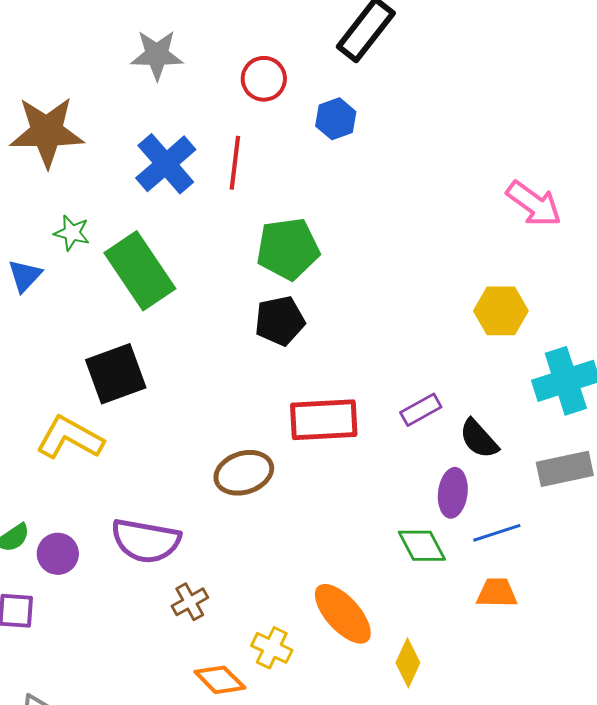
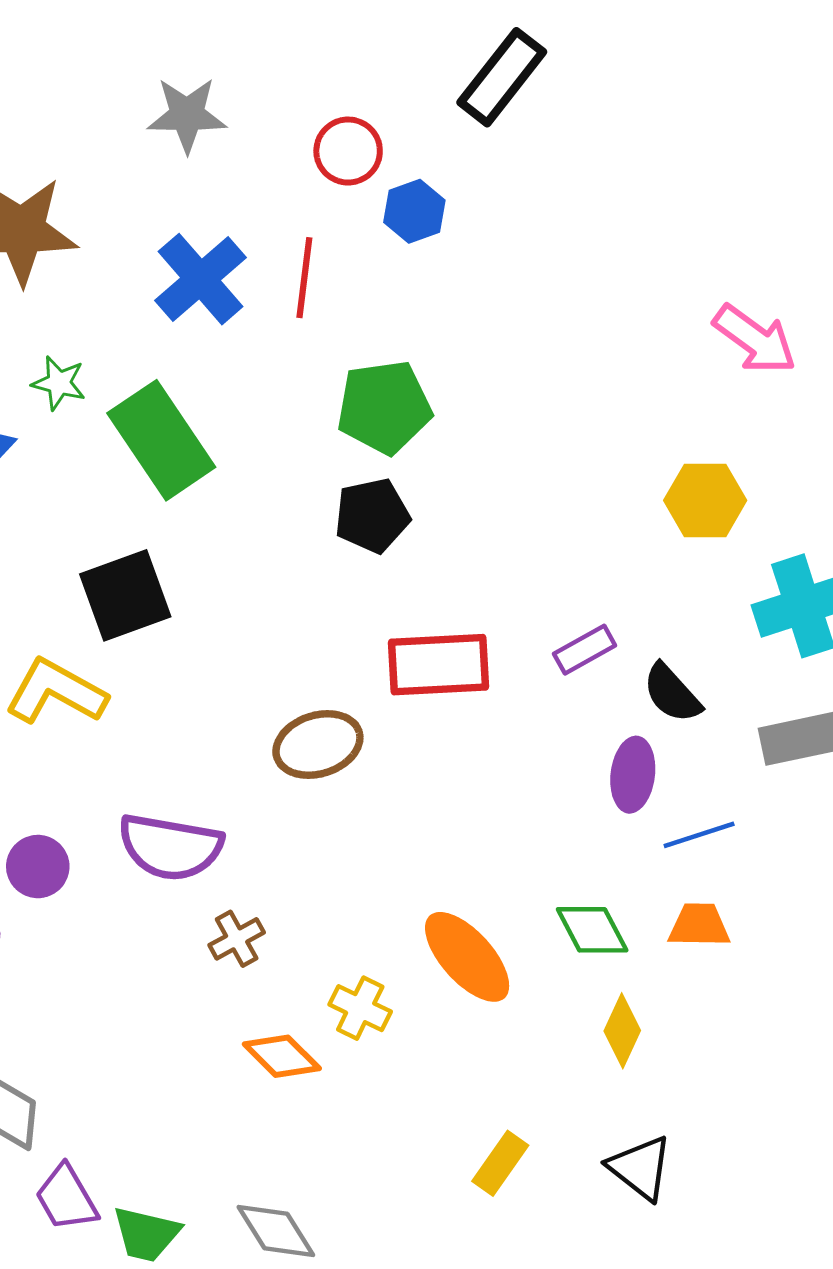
blue hexagon: (336, 119) -> (414, 211), moved
green diamond: (422, 546) -> (592, 930), moved
yellow diamond: (408, 663) -> (622, 1031), moved

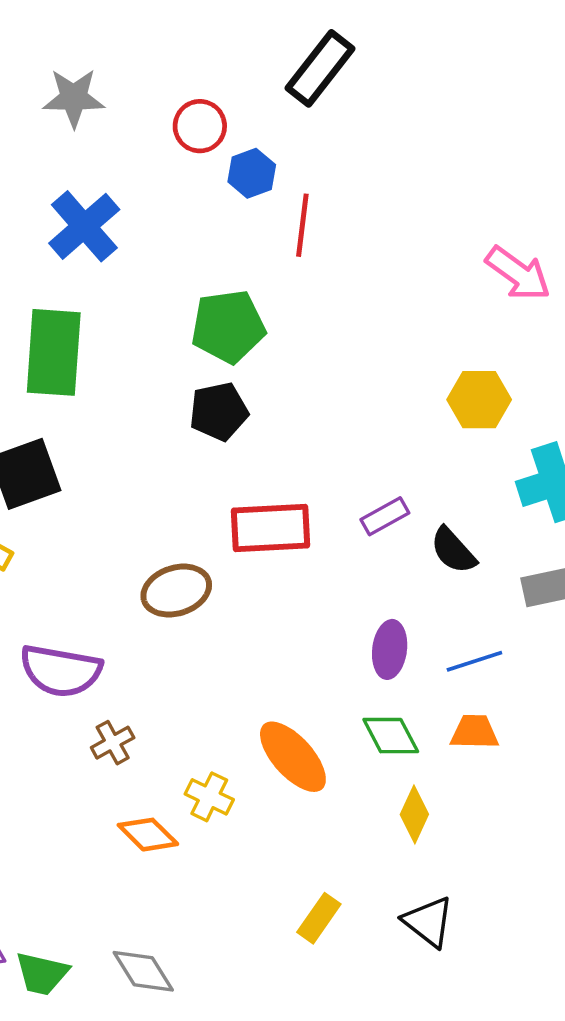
red line: (304, 278) -> (302, 225), moved
green rectangle: (161, 440) -> (54, 352), turned 38
purple ellipse: (633, 775) -> (390, 649), moved

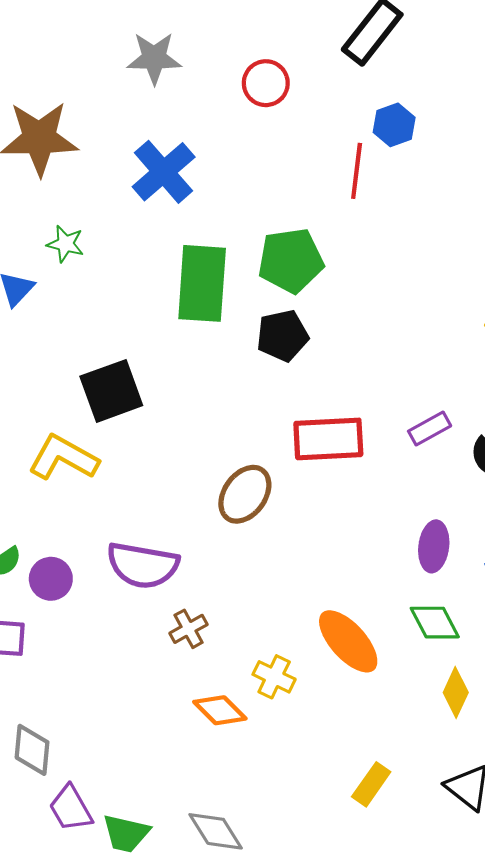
blue hexagon: (252, 173) -> (394, 125), moved
green rectangle: (54, 352) -> (202, 283), moved
brown ellipse: (176, 591) -> (245, 494), turned -36

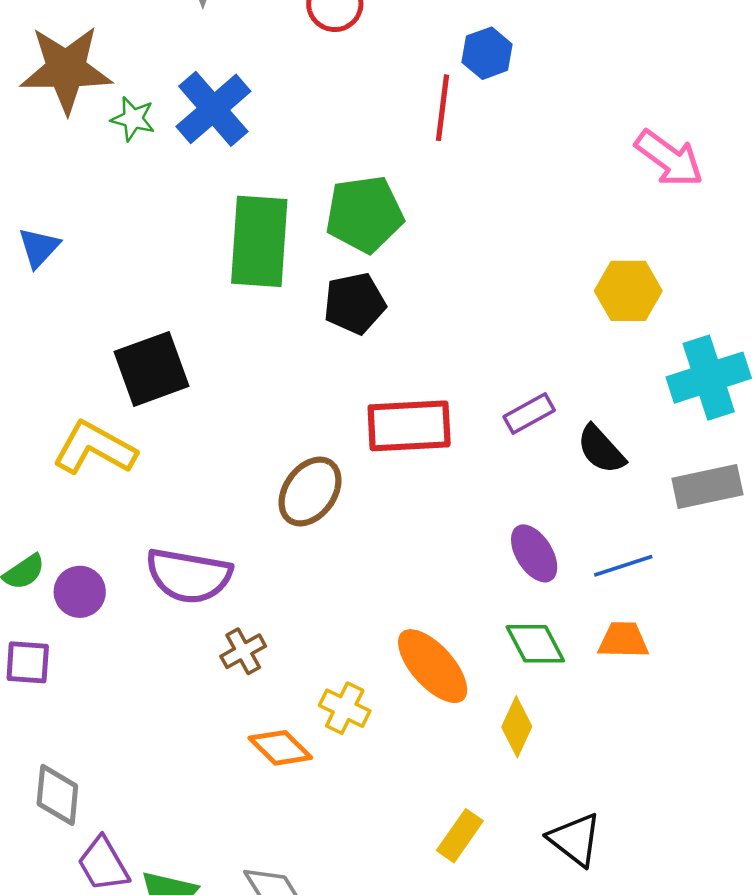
green star: (65, 244) -> (133, 119), moved
purple ellipse: (434, 546) -> (534, 553), turned -39
yellow diamond: (456, 692) -> (517, 727), moved

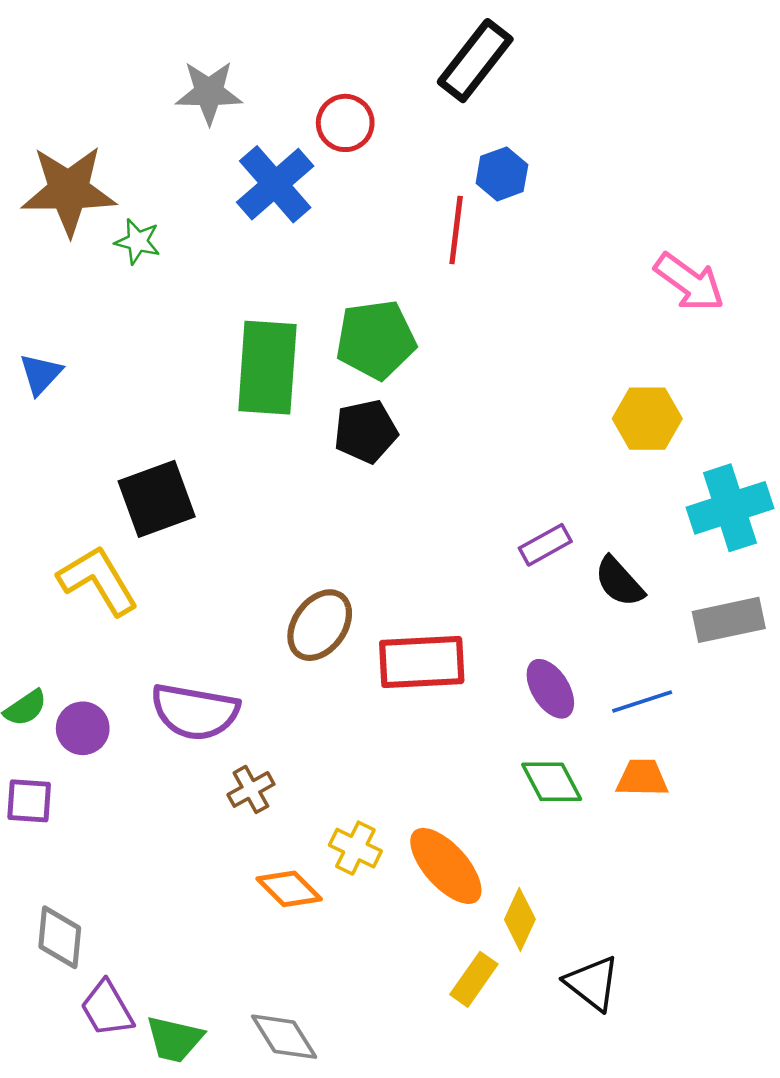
blue cross: (213, 109) -> (275, 184), moved
red rectangle: (409, 426) -> (422, 662), moved
yellow L-shape: (95, 448) -> (98, 580), turned 30
orange ellipse: (433, 666) -> (446, 866), moved
yellow diamond: (517, 727) -> (520, 919), moved

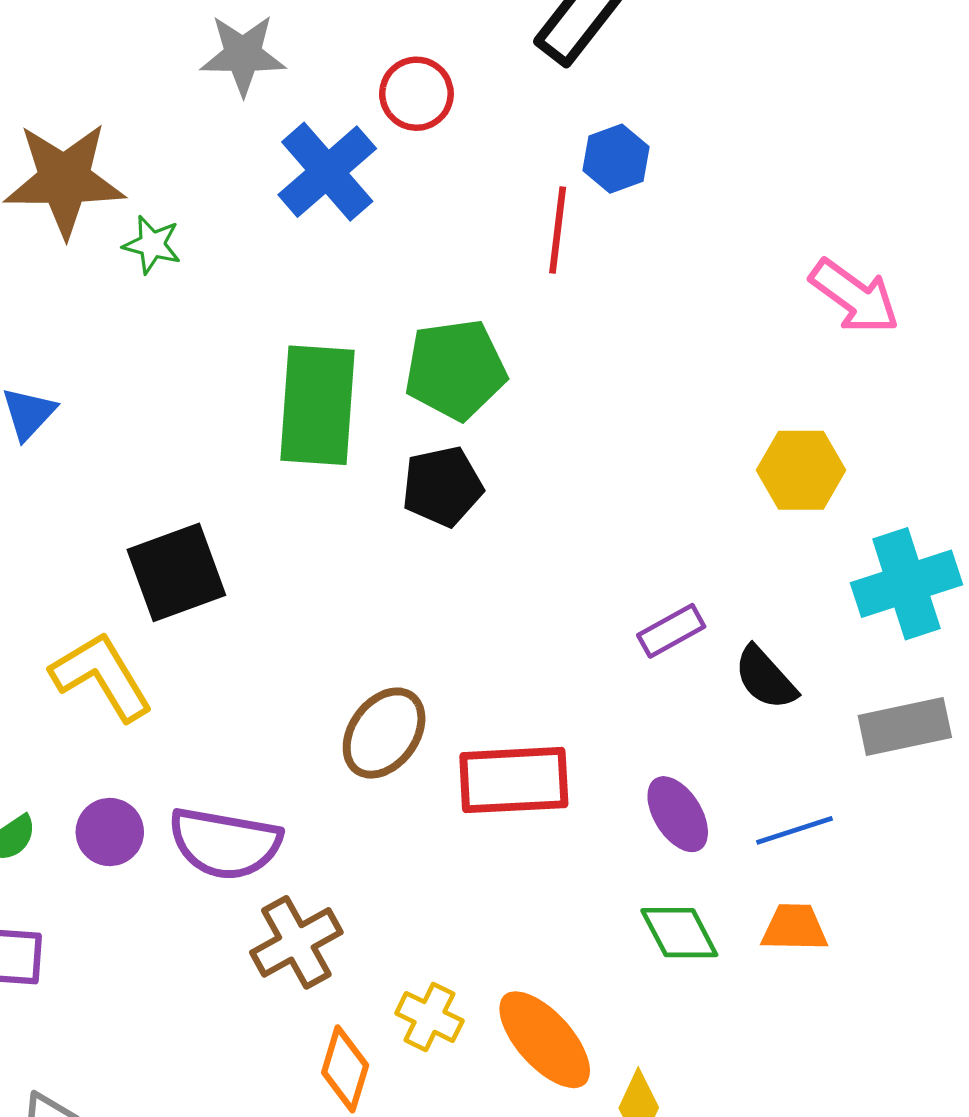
purple circle: (83, 728) -> (110, 832), moved
brown cross: (251, 789) -> (296, 942), size x1.5
orange diamond: (289, 889) -> (345, 1069), turned 62

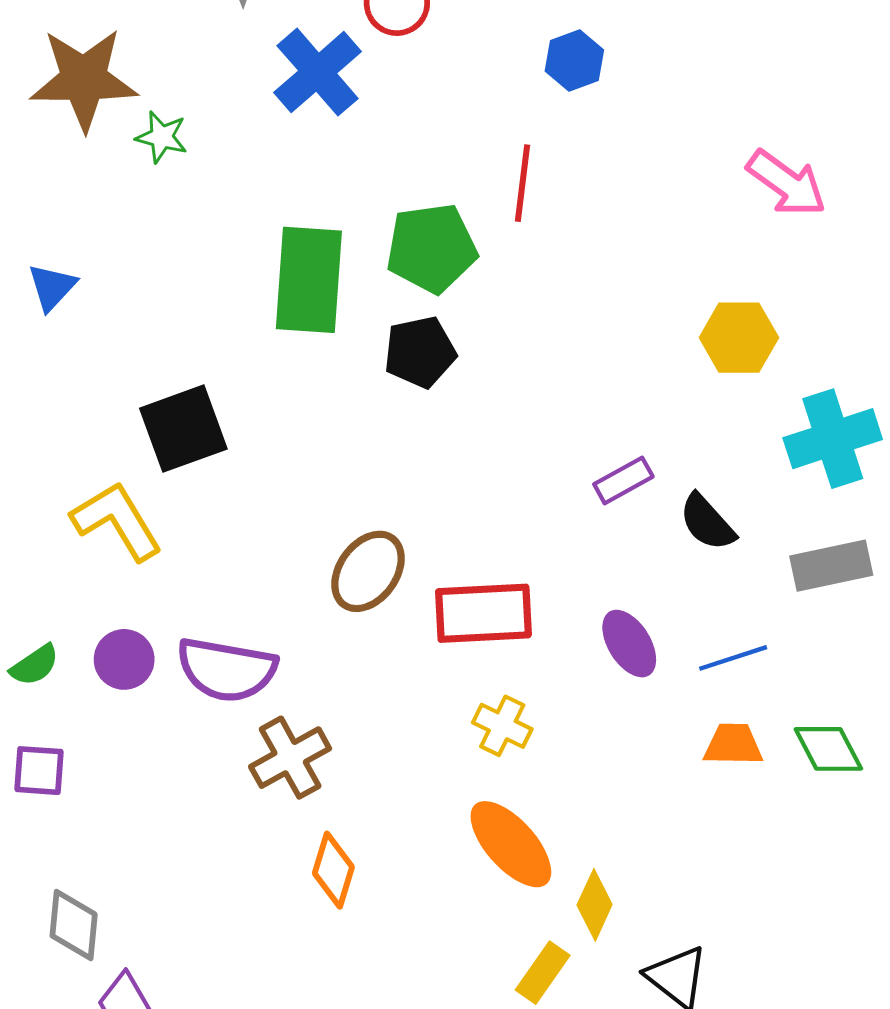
red line: (558, 230) -> (522, 183), moved
green diamond: (679, 933) -> (828, 749), moved
yellow cross: (429, 1017) -> (502, 726), moved

